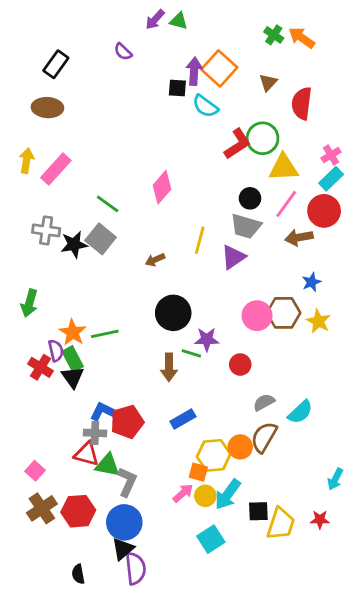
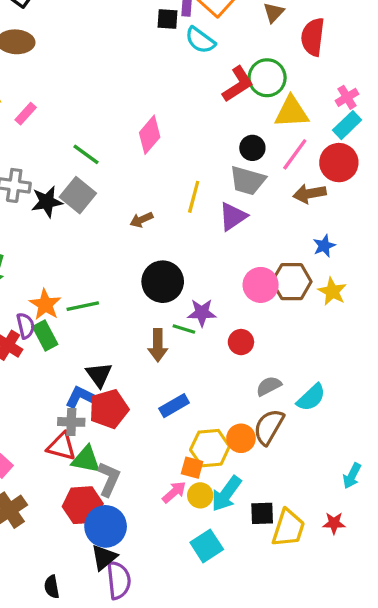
pink rectangle: (56, 169) -> (26, 114), size x0.6
black triangle: (73, 377) -> (99, 375), moved
red hexagon: (78, 511) -> (83, 505), moved

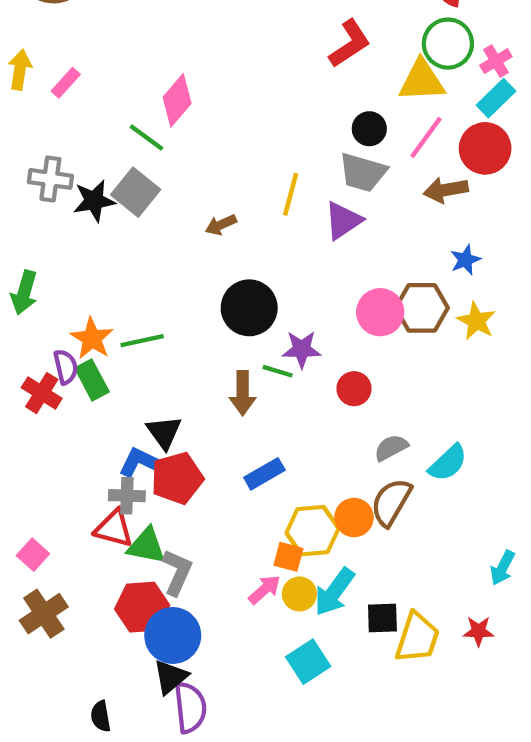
green circle: (267, 78) -> (448, 44), moved
pink diamond: (150, 135) -> (177, 100), moved

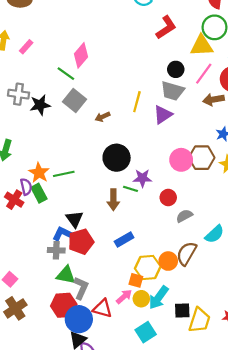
gray square: (136, 192) -> (75, 101), moved
gray semicircle: (391, 448) -> (184, 216), moved
red triangle: (114, 528) -> (103, 308), moved

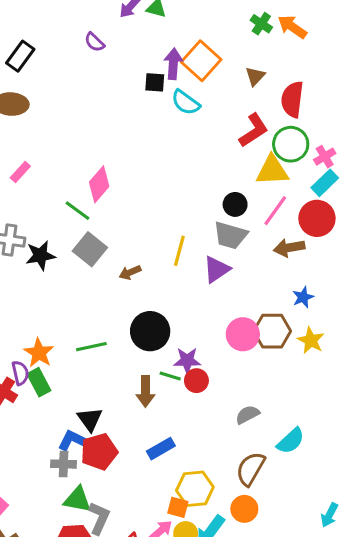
red L-shape: (166, 27) -> (254, 130), moved
green line: (64, 174) -> (91, 347), moved
red circle: (168, 198) -> (196, 381), moved
orange circle: (168, 261) -> (244, 509), moved

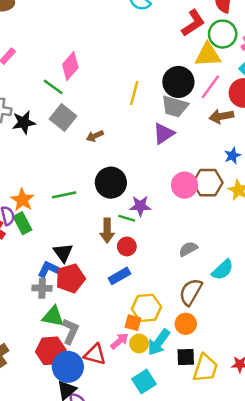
black circle: (235, 204) -> (178, 82), size x1.6
yellow line: (179, 251) -> (134, 93), moved
red circle: (196, 381) -> (127, 246), moved

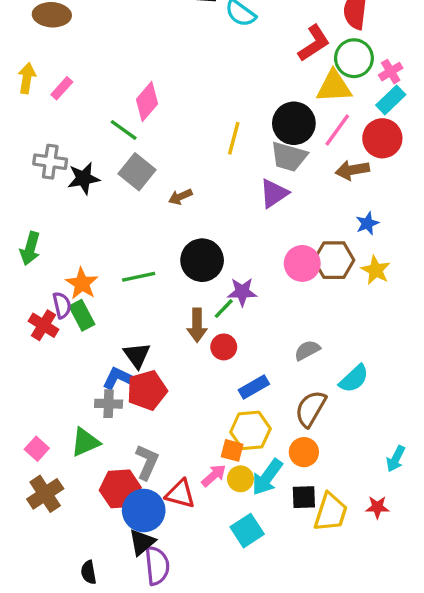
green line: (127, 218) -> (224, 309), turned -63
blue rectangle: (119, 276) -> (254, 387), moved
green triangle: (53, 316) -> (85, 442), moved, turned -35

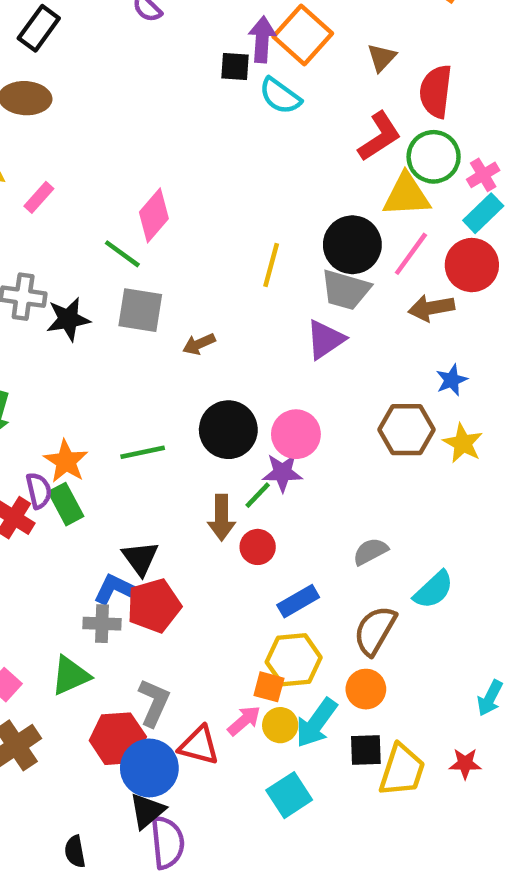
gray square: (137, 172) -> (140, 310), turned -30
pink circle: (302, 263) -> (296, 434), moved

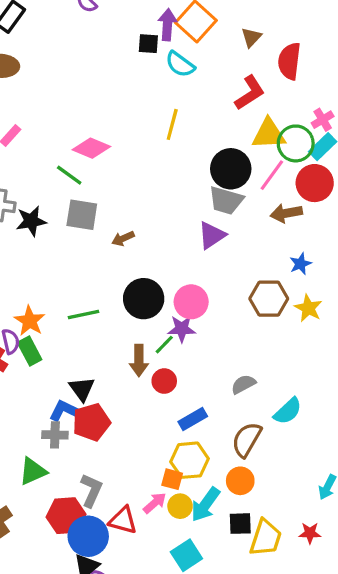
green circle: (434, 157) -> (296, 143), moved
pink diamond: (154, 215) -> (91, 148), turned 72
yellow line: (271, 265) -> (172, 124), moved

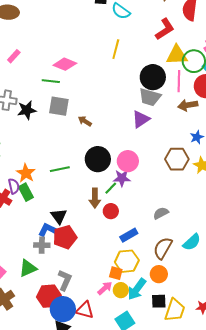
green line: (69, 175) -> (51, 81), turned -30
pink line: (272, 175) -> (179, 81), turned -35
brown arrow: (123, 238) -> (85, 121), turned 56
cyan semicircle: (288, 411) -> (192, 242), moved
red triangle: (123, 520) -> (85, 310), moved

